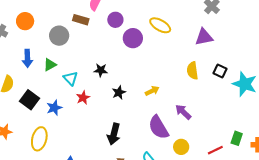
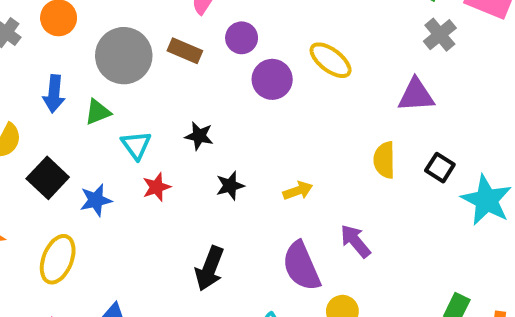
brown rectangle: (81, 20) -> (185, 51), moved
gray circle: (59, 36) -> (124, 56), size x1.4

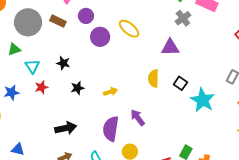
purple semicircle: (301, 266) -> (111, 129), turned 30
black arrow: (209, 268) -> (66, 128), turned -125

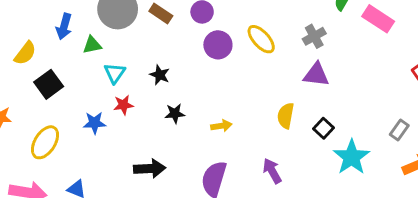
gray cross: (183, 18) -> (314, 36), moved
blue star: (11, 92) -> (94, 123), moved
purple arrow: (138, 118) -> (272, 171), moved

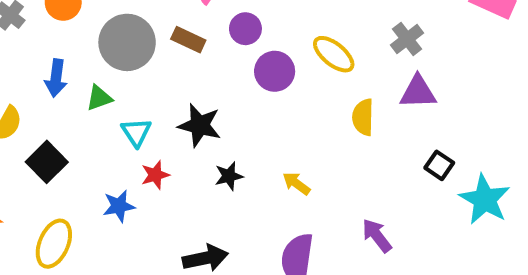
black star: (160, 75) -> (200, 125), size x1.5
yellow semicircle: (286, 116) -> (363, 117), moved
yellow arrow: (221, 126) -> (296, 183), turned -126

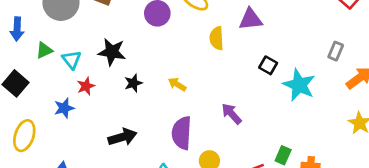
green triangle: (99, 98) -> (44, 50), moved

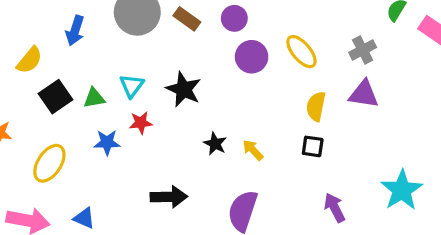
green triangle: (44, 50) -> (94, 98), moved
black square: (268, 65) -> (313, 146), moved, turned -36
black star: (133, 83) -> (215, 144), moved, turned 30
purple arrow: (232, 114) -> (335, 208), moved

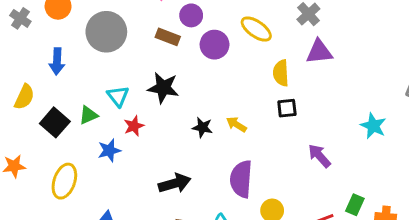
brown rectangle: (187, 19) -> (168, 37), moved
cyan star: (402, 190) -> (373, 126), size x0.7

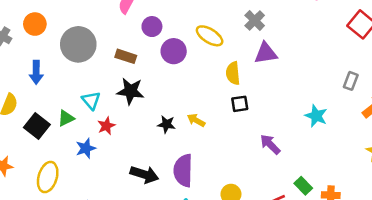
brown rectangle: (168, 37) -> (126, 56), moved
purple semicircle: (241, 179) -> (183, 171), moved
black arrow: (175, 183) -> (144, 174), turned 36
green rectangle: (355, 205) -> (303, 186), turned -66

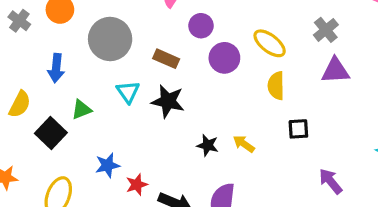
yellow semicircle: (233, 73) -> (276, 86), moved
cyan triangle: (91, 100) -> (128, 92), moved
green triangle: (66, 118) -> (81, 110), moved
red star: (106, 126) -> (137, 185), moved

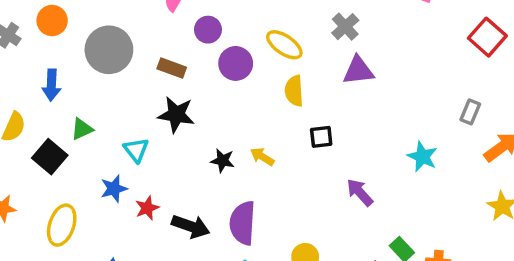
cyan triangle: (128, 92) -> (136, 150), moved

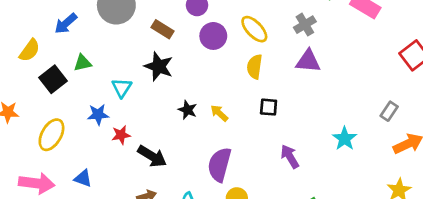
blue arrow: (51, 85) -> (66, 24), turned 35
purple semicircle: (243, 223) -> (219, 165), moved

